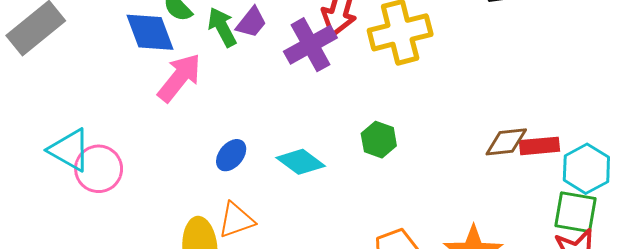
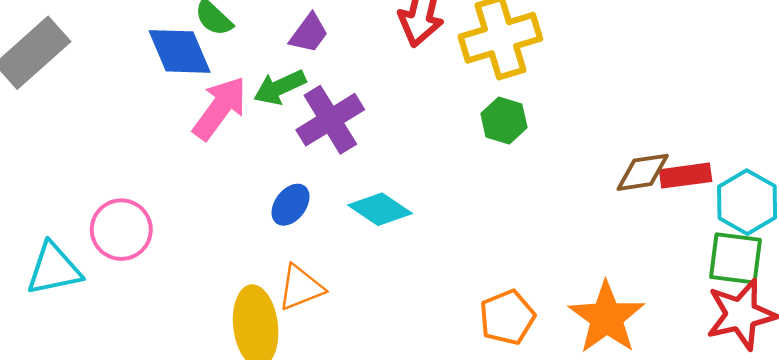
green arrow: (222, 27) -> (280, 87), moved, turned -84
purple cross: (310, 45) -> (330, 120), moved
green hexagon: (379, 140) -> (504, 120), moved
cyan triangle: (70, 150) -> (54, 269), moved, turned -39

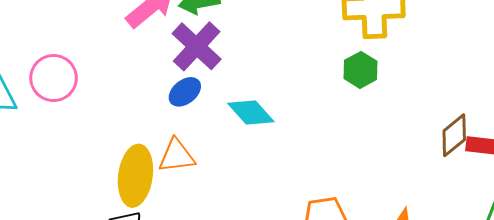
purple cross: (330, 120) -> (197, 46), moved, turned -30
brown diamond: (643, 172) -> (454, 135), turned -45

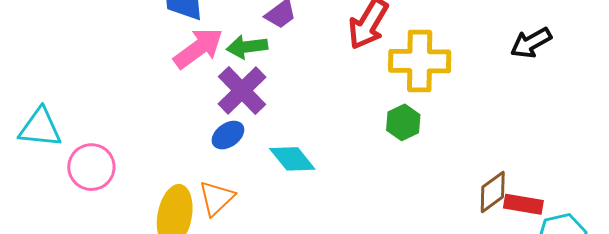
pink circle: (54, 78) -> (91, 167), moved
orange triangle: (177, 156) -> (216, 198), turned -39

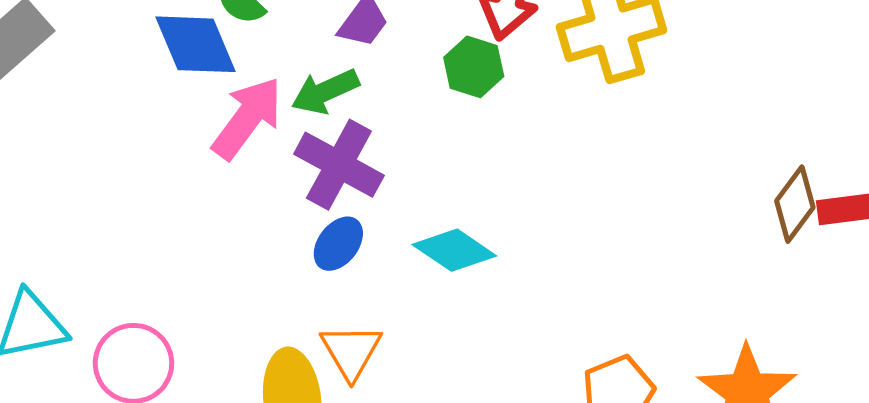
green hexagon: (403, 122) -> (474, 67), moved

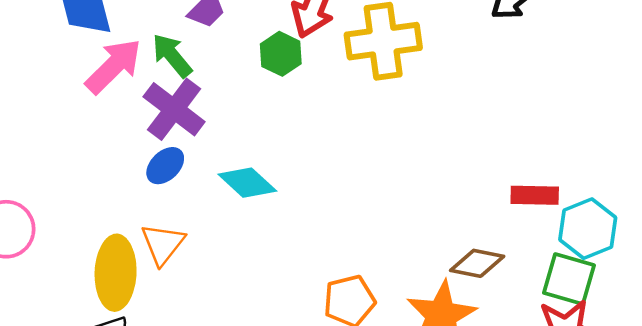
green arrow: (325, 91) -> (172, 56), turned 66
brown diamond: (795, 204) -> (477, 263), moved, turned 56

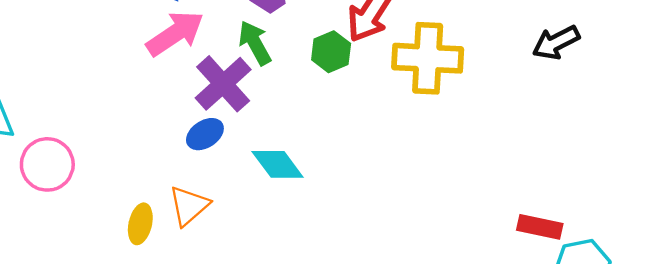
green arrow: (172, 56) -> (255, 43), moved
yellow ellipse: (116, 273) -> (140, 224), size x0.6

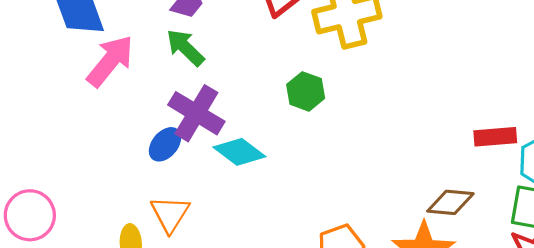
green hexagon: (331, 52) -> (306, 91), moved
purple cross: (223, 84) -> (196, 113), moved

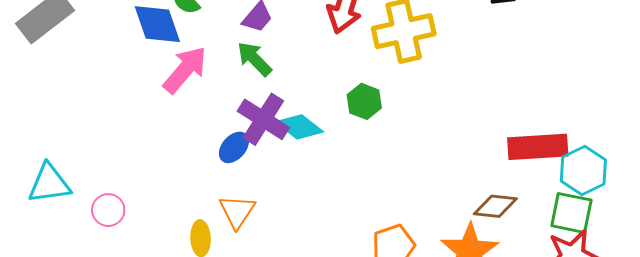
red rectangle: (495, 137) -> (538, 147), size x1.5
cyan diamond: (239, 152) -> (299, 127), moved
pink circle: (30, 215) -> (108, 210), size x0.7

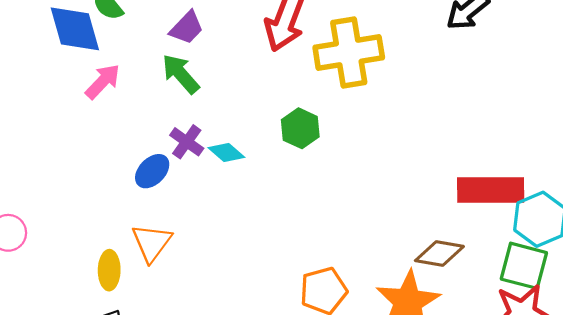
pink arrow: (185, 70) -> (103, 81), size x0.7
purple cross: (263, 119) -> (187, 142), size x0.6
cyan diamond: (299, 127) -> (226, 153), size x0.7

